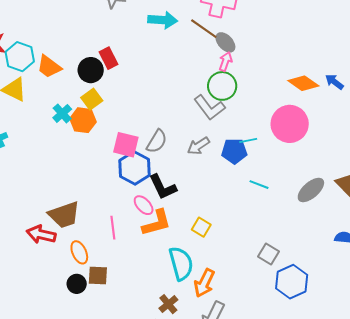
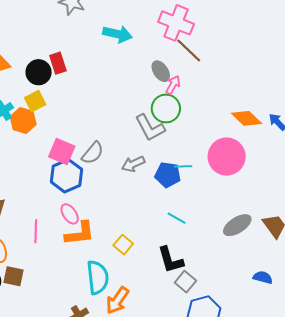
brown line: (204, 29) -> (189, 51), moved
gray ellipse: (225, 42) -> (161, 71), moved
cyan line: (259, 185) -> (177, 218), moved
black L-shape: (163, 187) -> (171, 260), moved

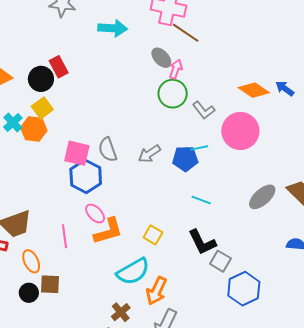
gray L-shape: (150, 128) -> (204, 110), moved, size x0.7
gray semicircle: (93, 153) -> (108, 150), turned 130
cyan semicircle: (98, 277) -> (133, 271), turned 76

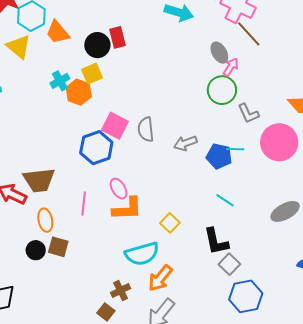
blue hexagon: (86, 176) -> (96, 148), moved

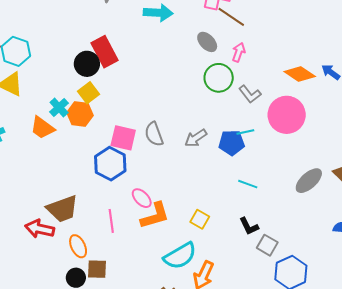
orange trapezoid: (58, 32) -> (42, 128), moved
red rectangle: (117, 37) -> (105, 52), size x1.4
pink arrow: (231, 67) -> (239, 52), moved
black L-shape: (216, 241) -> (249, 226), size x0.7

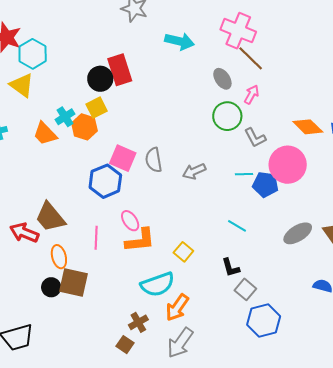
blue pentagon: (232, 143) -> (265, 184), moved
brown trapezoid: (62, 209) -> (50, 217), turned 60
brown square: (97, 269) -> (73, 283), size x1.4

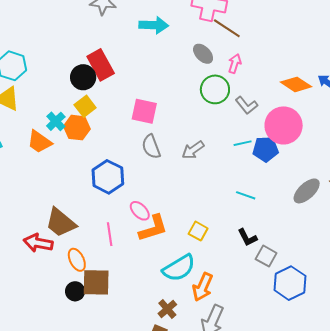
pink square: (123, 158) -> (144, 111), moved

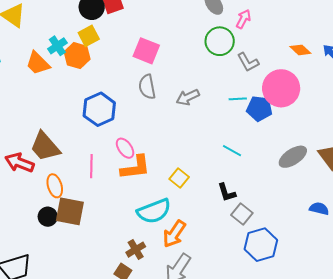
orange diamond: (296, 84) -> (300, 50), size x0.7

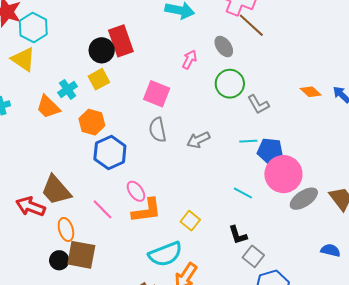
pink arrow: (243, 19) -> (189, 60), moved
orange hexagon: (77, 56) -> (92, 122), moved
pink circle: (281, 88) -> (283, 174), moved
pink line: (91, 166) -> (102, 209), turned -45

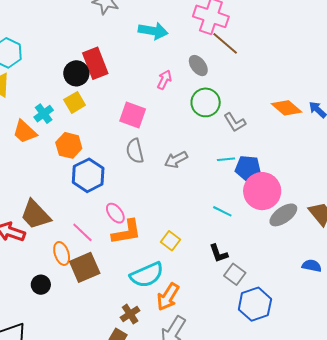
orange diamond: (311, 92) -> (287, 108), size x1.4
orange ellipse: (66, 229) -> (62, 253), moved
brown square: (81, 255) -> (85, 267), moved, turned -32

